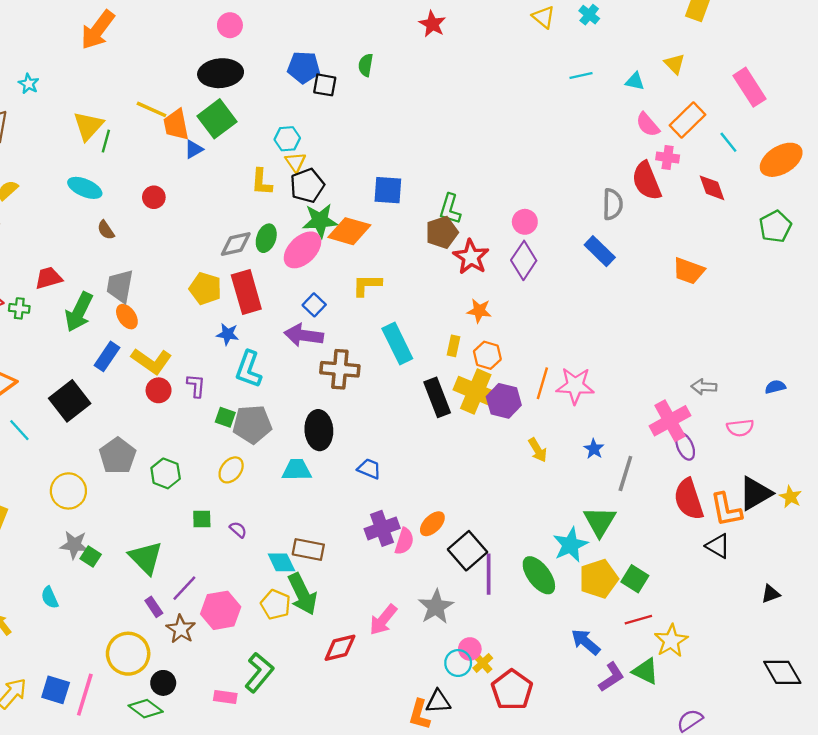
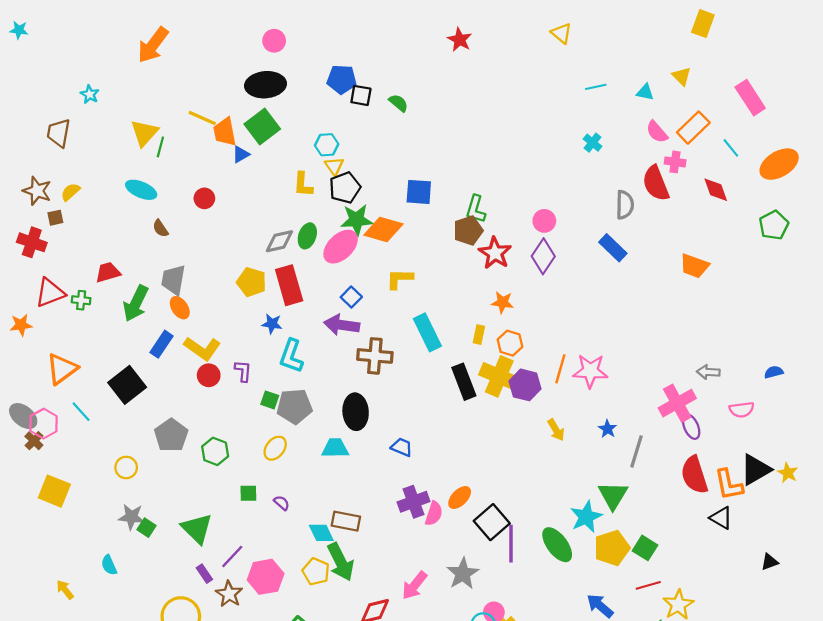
cyan cross: (589, 15) -> (593, 143), moved
green semicircle: (366, 65) -> (398, 103), moved, turned 120
yellow circle: (68, 491) -> (126, 467), size x0.7

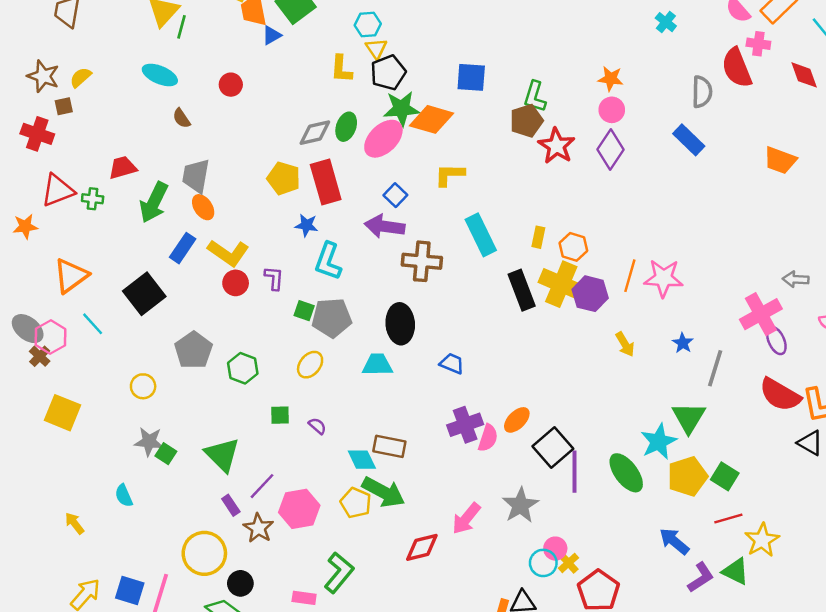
orange star: (502, 302) -> (611, 79), moved
red semicircle: (694, 475) -> (780, 395), turned -42
green arrow: (341, 562) -> (383, 492), turned -36

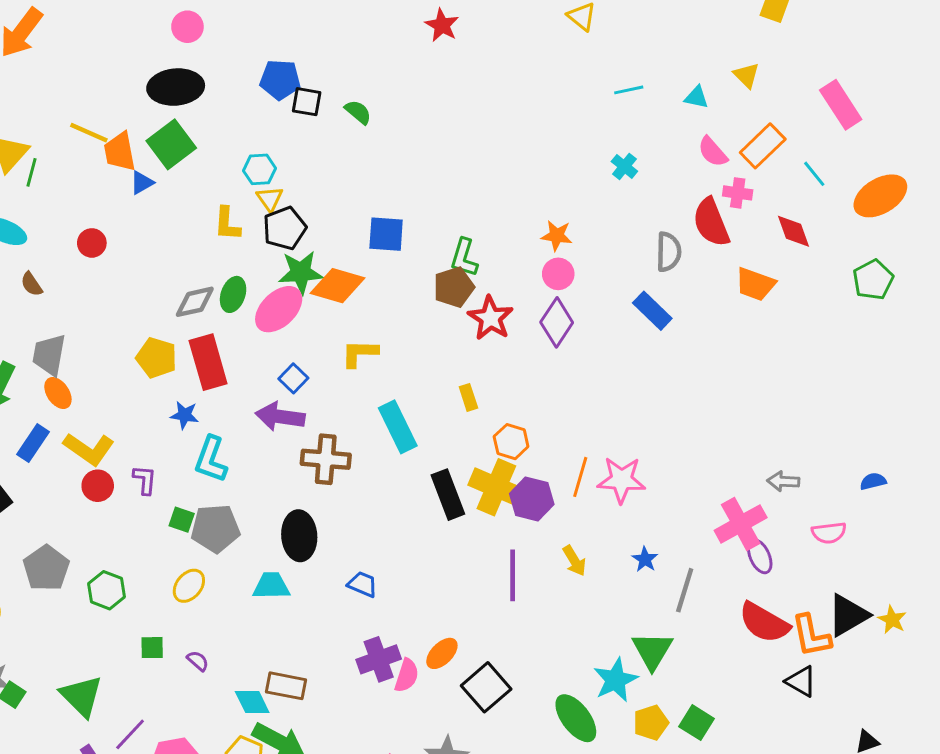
orange trapezoid: (780, 160) -> (755, 284), moved
yellow rectangle: (538, 237) -> (468, 397), moved, turned -30
purple line: (575, 472) -> (513, 575), moved
yellow pentagon: (687, 476) -> (651, 723), size x0.7

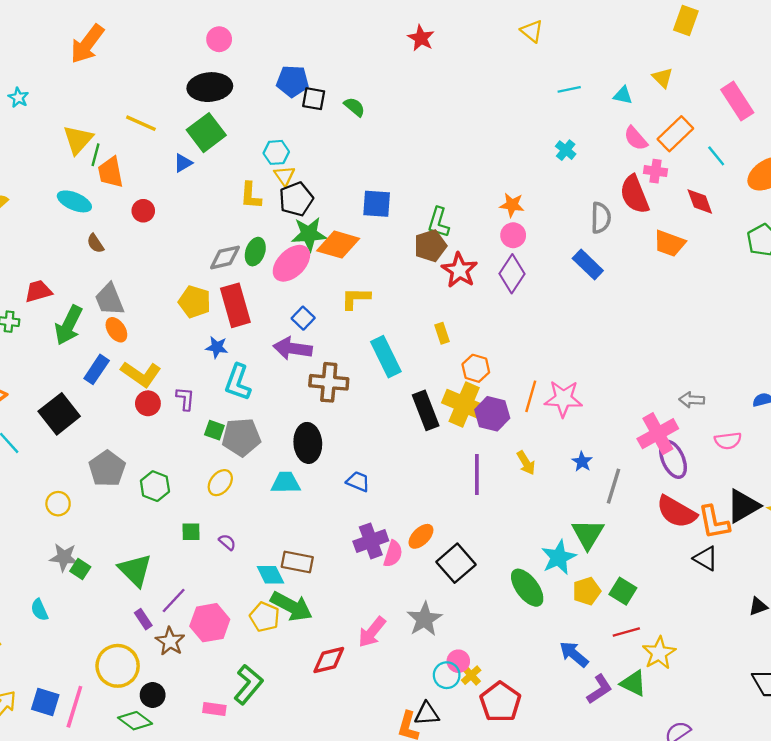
orange trapezoid: (120, 152) -> (111, 172), moved
gray trapezoid: (49, 355) -> (109, 299), turned -32
purple ellipse: (760, 556) -> (673, 459), size x1.4

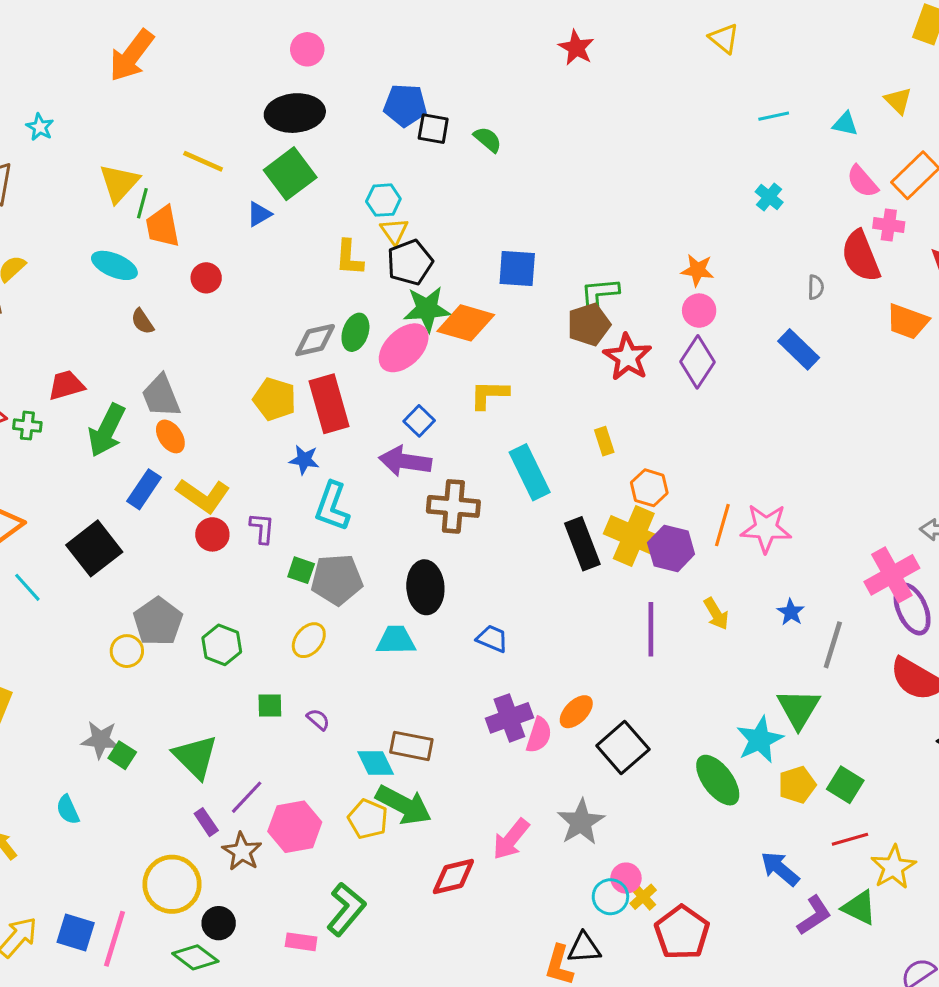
gray semicircle: (601, 218) -> (816, 287), size x0.6
green L-shape: (438, 222) -> (600, 293), turned 68
yellow circle: (58, 504) -> (127, 651), moved

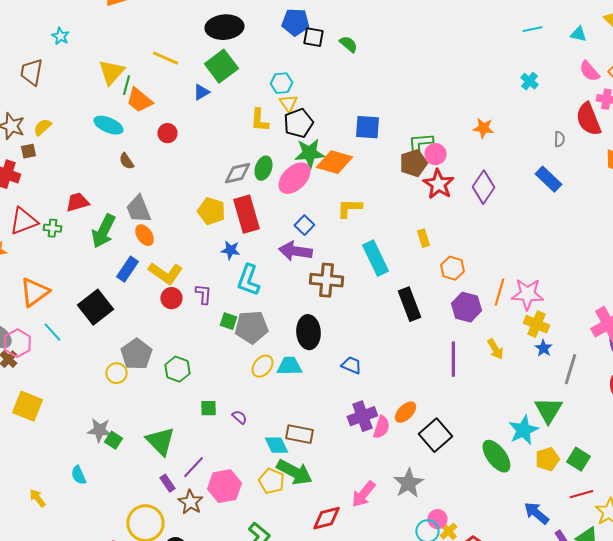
orange trapezoid: (163, 227) -> (139, 100), turned -40
pink circle: (699, 311) -> (435, 154), moved
yellow cross: (634, 536) -> (536, 324), moved, size x0.7
yellow ellipse: (309, 640) -> (262, 366), moved

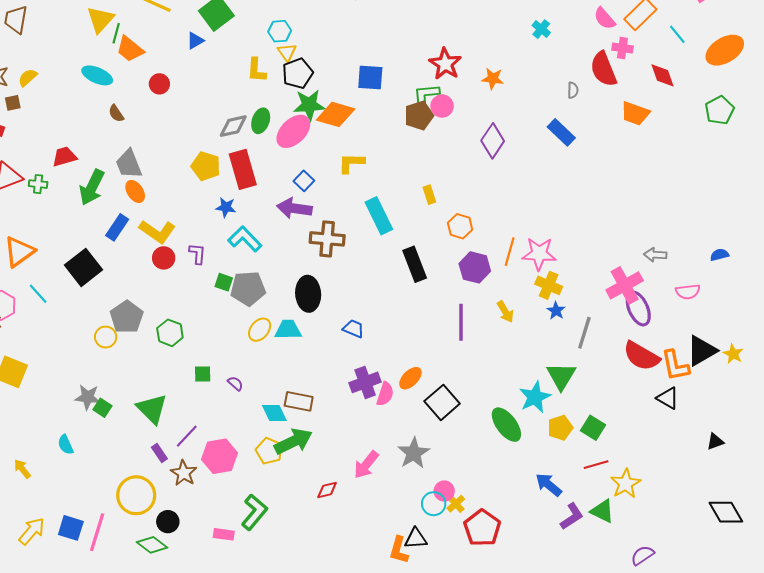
red star: (438, 184) -> (445, 64), moved
cyan L-shape: (248, 280) -> (245, 239), turned 116
green arrow: (294, 472) -> (293, 441), turned -54
red diamond: (326, 518) -> (327, 490), size x0.7

